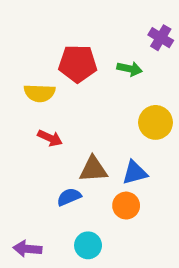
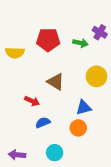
purple cross: (161, 38) -> (100, 32), moved
yellow semicircle: (40, 93) -> (15, 53), moved
red arrow: (50, 138) -> (32, 101), moved
brown triangle: (93, 169) -> (56, 82), moved, turned 36

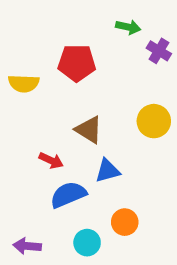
green arrow: (80, 43) -> (128, 27), moved
blue triangle: (84, 108) -> (108, 171), moved
blue semicircle: (43, 123) -> (68, 195), size x1.5
orange circle: (78, 128) -> (125, 222), moved

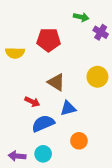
cyan circle: (87, 243) -> (43, 154), moved

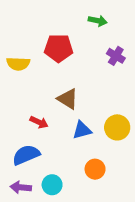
purple cross: (101, 32) -> (116, 56), moved
yellow circle: (97, 77) -> (117, 127), moved
blue semicircle: (43, 123) -> (26, 155), moved

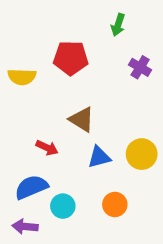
green arrow: (98, 21) -> (118, 25), turned 96
cyan circle: (52, 185) -> (63, 206), moved

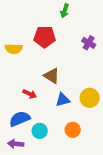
green arrow: (118, 25) -> (65, 11), moved

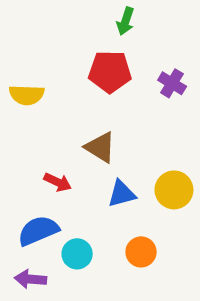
red pentagon: (45, 37) -> (110, 72), moved

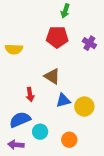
red arrow: (58, 182) -> (30, 94), turned 56
yellow circle: (174, 190) -> (84, 107), moved
orange circle: (141, 252) -> (69, 140), moved

